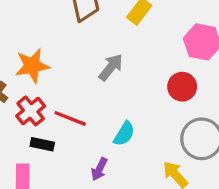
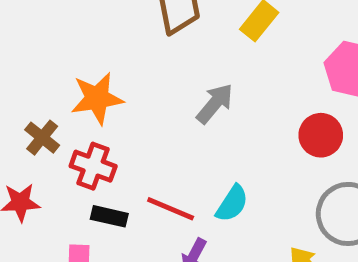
red cross: (31, 111) -> (93, 166), turned -32
red line: (70, 118) -> (171, 209), moved

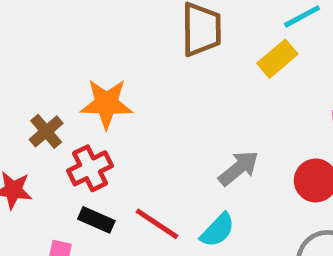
gray arrow: (215, 104) -> (239, 168), moved
red cross: (93, 166) -> (90, 168), turned 33

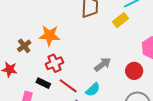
red cross: (90, 168) -> (54, 63), moved

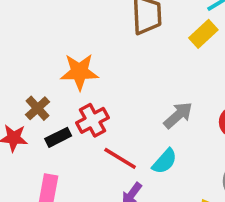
brown cross: (24, 46) -> (38, 108), moved
black rectangle: (43, 83) -> (58, 137), moved, turned -48

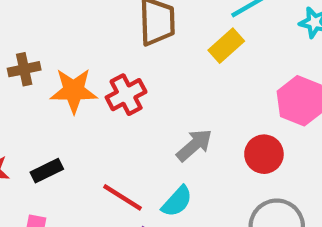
brown cross: (38, 108) -> (24, 69), moved, turned 30
red cross: (92, 120) -> (126, 95), moved

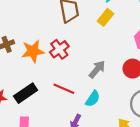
black rectangle: (47, 171) -> (26, 93), size x1.5
red line: (122, 197) -> (64, 89), moved

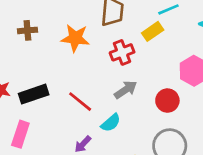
red cross: (59, 49) -> (122, 52), moved
orange star: (33, 51) -> (75, 38), moved

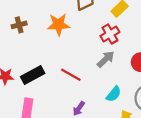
red cross: (122, 52) -> (110, 34), moved
cyan semicircle: (111, 123) -> (114, 94), moved

